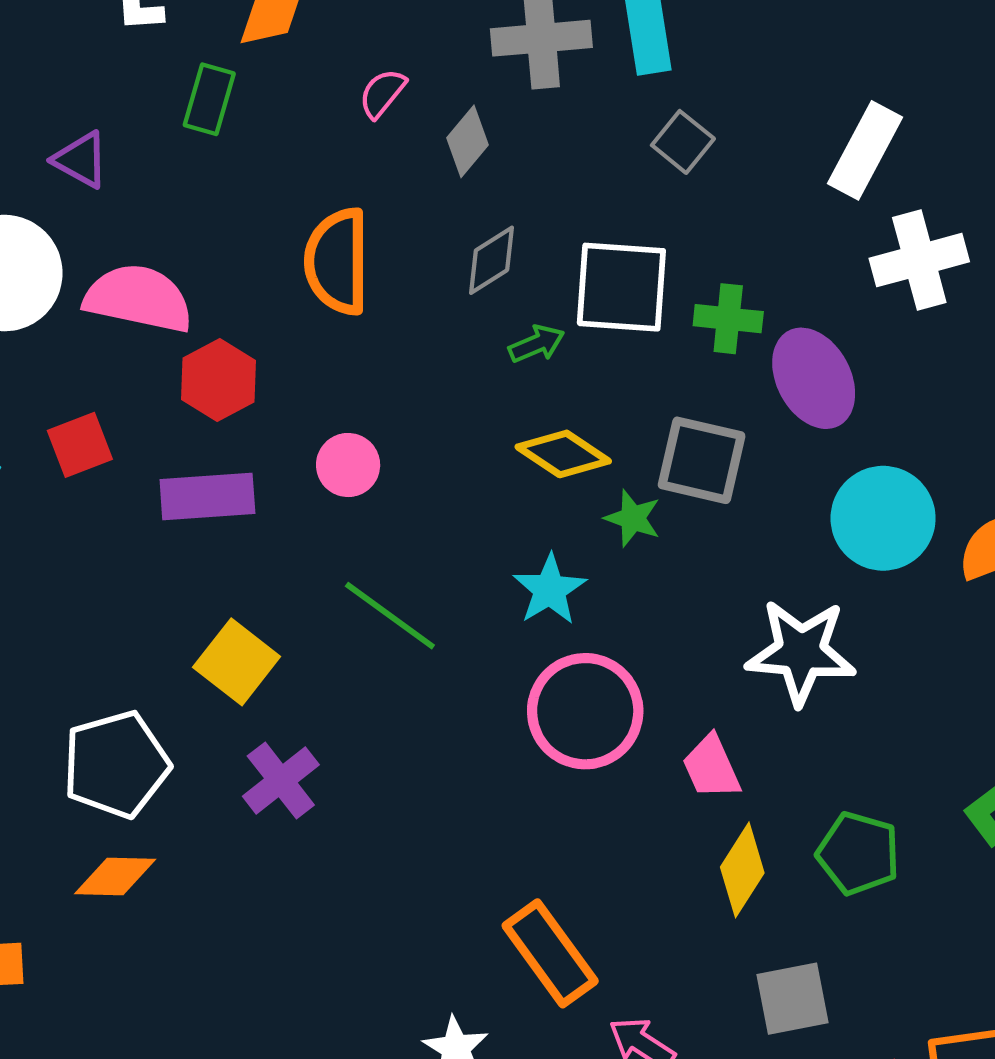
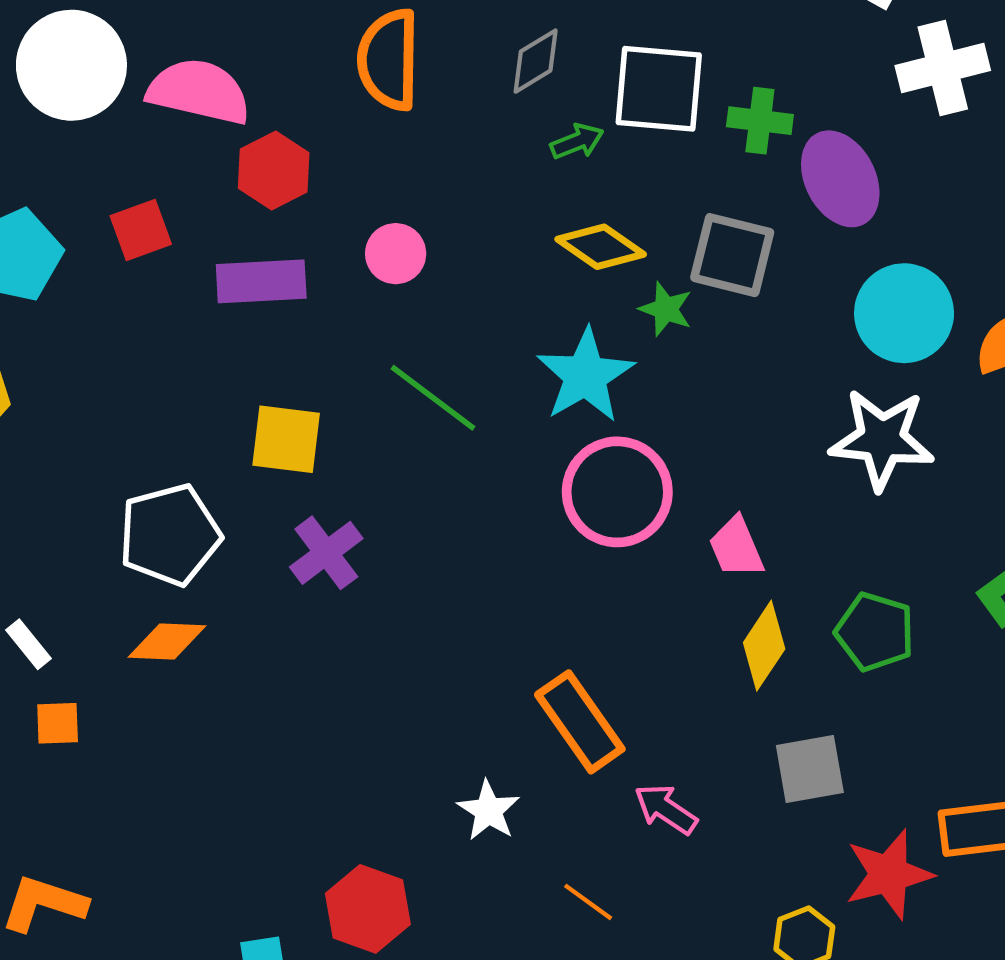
cyan star: (550, 590) -> (585, 376), size x1.4
white star: (801, 652) -> (882, 439), moved
yellow square: (237, 662) -> (286, 439), turned -32

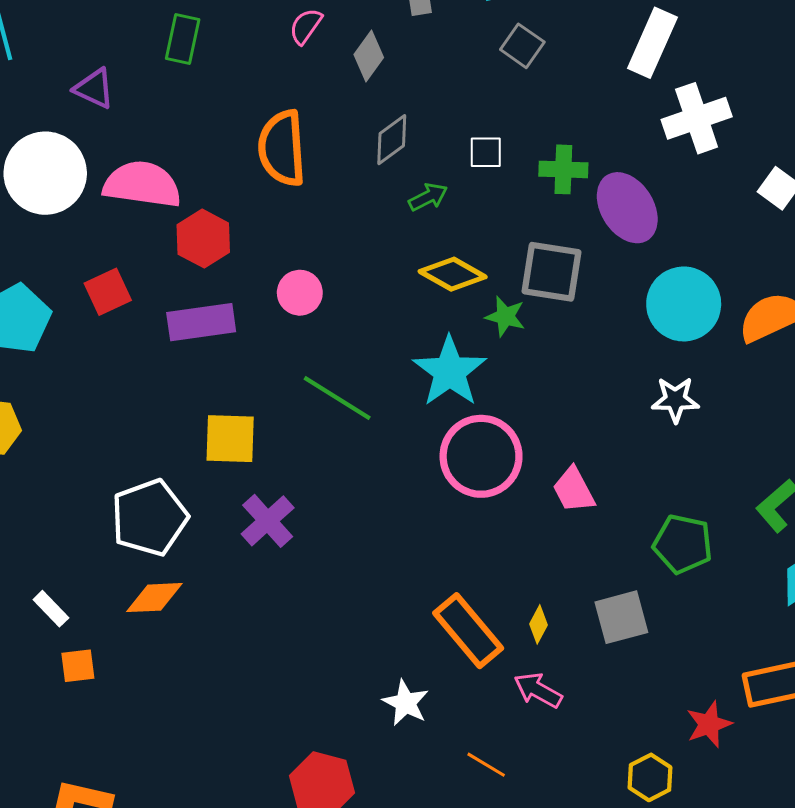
white square: (659, 89) -> (486, 152), size x0.5
white star: (882, 439) -> (675, 400), size x0.6
yellow diamond: (764, 646) -> (539, 624), moved, size x0.6
gray square: (810, 769) -> (621, 617), moved
red star: (889, 874) -> (709, 724), size x0.7

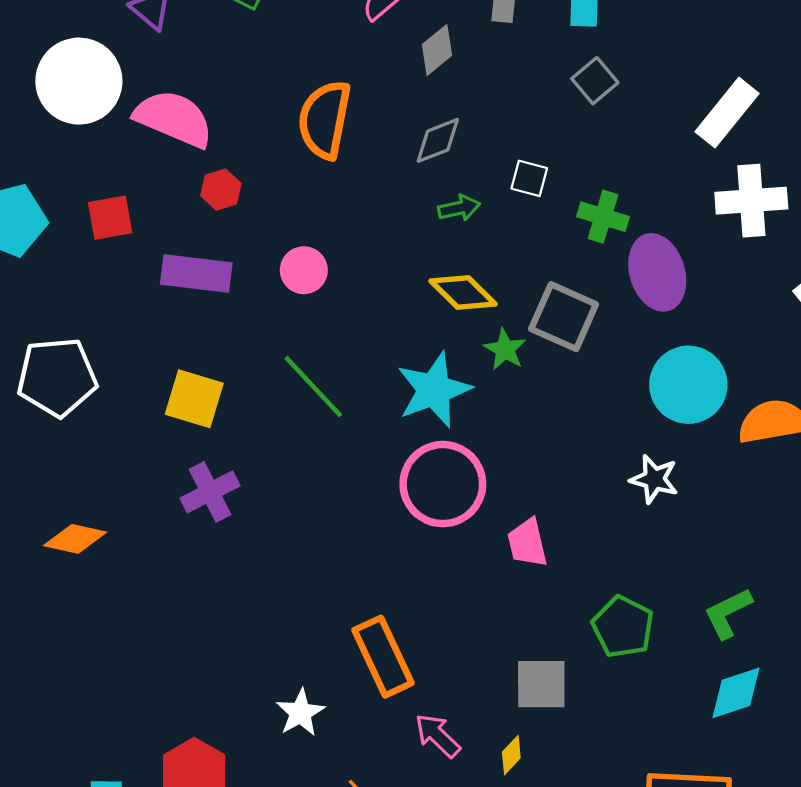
red hexagon: (203, 239) -> (221, 190), size x0.7
white pentagon: (149, 518) -> (57, 377), moved
yellow diamond: (539, 624) -> (511, 755), moved

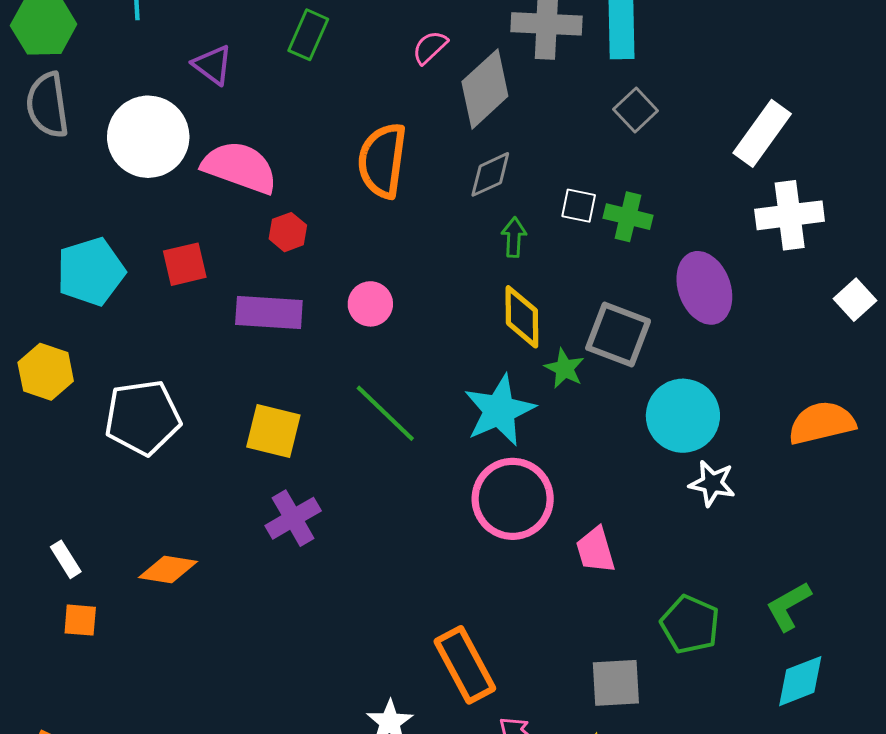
gray diamond: (437, 50) -> (485, 89), size x1.6
green arrow: (459, 208) -> (514, 237), turned -72
green cross: (603, 217) -> (628, 217), moved
yellow diamond: (463, 292) -> (522, 317), turned 48
cyan circle: (688, 385) -> (683, 416), moved

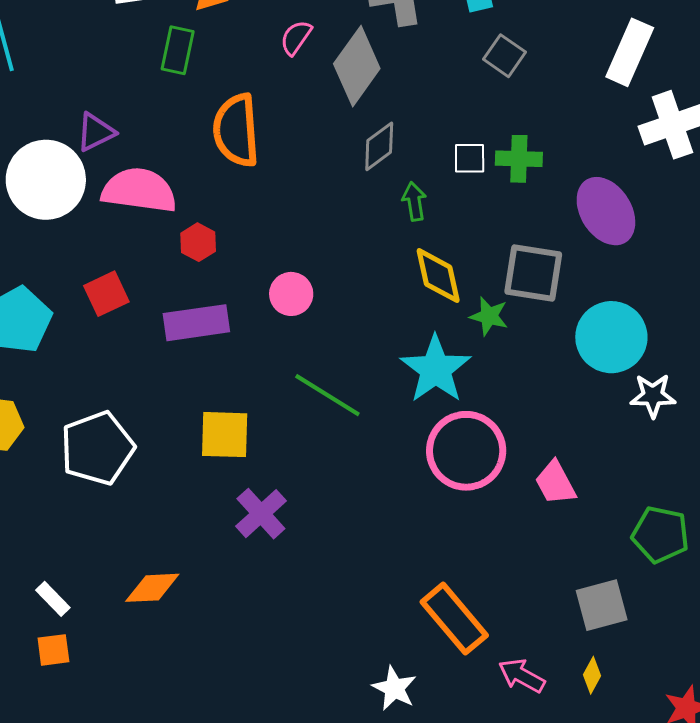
purple triangle: (213, 65) -> (96, 132), moved, turned -51
orange semicircle: (382, 161) -> (236, 130), moved
orange square: (80, 620) -> (53, 650), moved

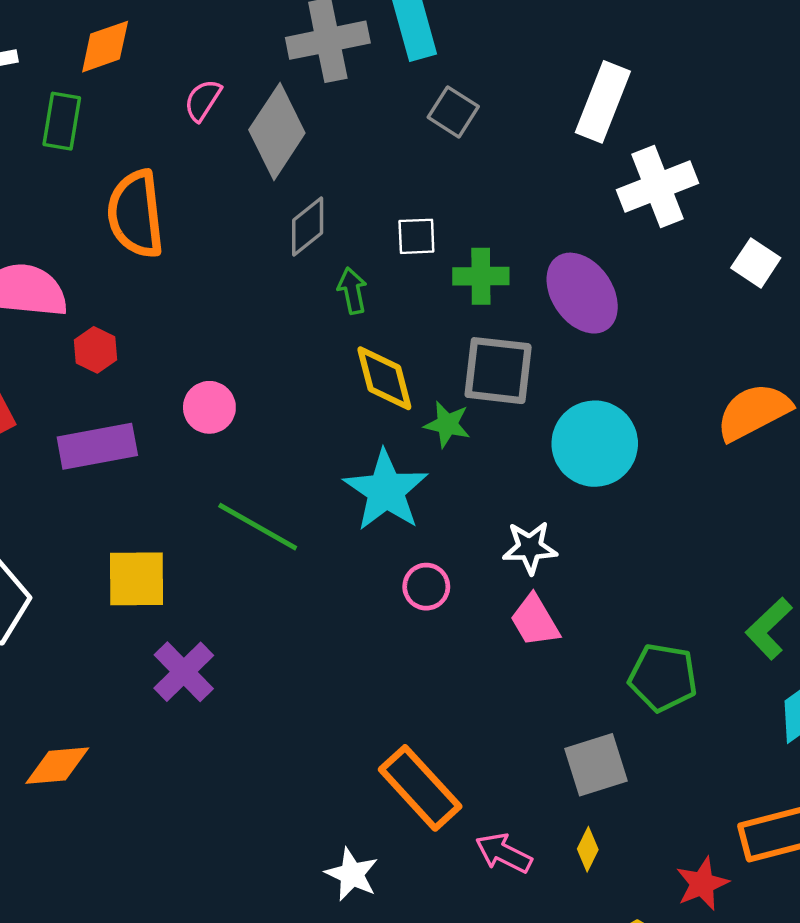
green cross: (519, 159) -> (481, 276), moved
white star: (653, 396) -> (530, 548), moved
pink circle: (466, 451) -> (426, 587), size x0.5

